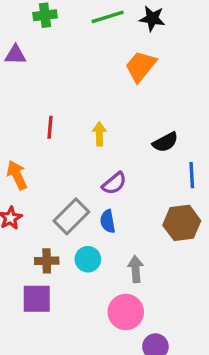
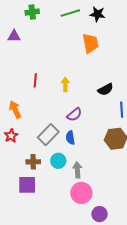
orange trapezoid: (141, 66) -> (90, 43), turned 130
gray arrow: (136, 269) -> (77, 170), moved

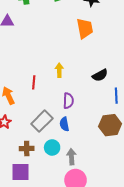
red line: (35, 80) -> (34, 82), moved
purple semicircle: (74, 115) -> (68, 101), turned -49

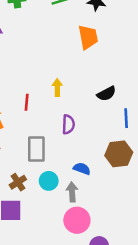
gray rectangle: (42, 121) -> (36, 149), turned -45
blue semicircle: (64, 124) -> (82, 169), moved, turned 120
brown cross: (27, 149) -> (18, 182), turned -32

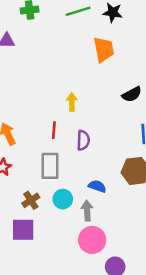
black semicircle: (106, 94) -> (132, 94), moved
red line: (27, 102) -> (54, 130), moved

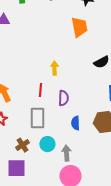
blue semicircle: (97, 186) -> (75, 123), moved, turned -112

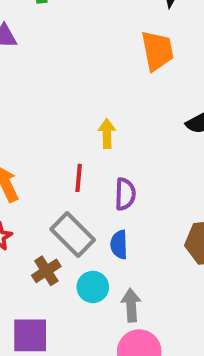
gray rectangle: (37, 118) -> (73, 234), turned -45
blue semicircle: (75, 123) -> (119, 245), moved
brown cross: (22, 145) -> (46, 271), moved

